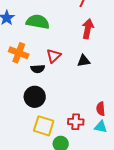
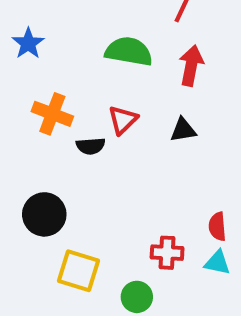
green semicircle: (38, 22) -> (129, 51), moved
black circle: (35, 97) -> (44, 214), moved
yellow square: (44, 126) -> (78, 271), moved

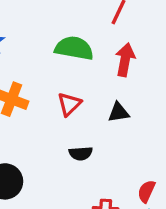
black semicircle: (91, 146) -> (81, 153), moved
red semicircle: (217, 226) -> (146, 191), turned 30

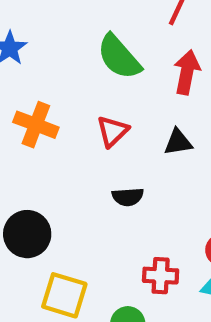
green semicircle: (74, 48) -> (119, 57), turned -141

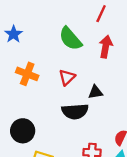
black triangle: (178, 142) -> (95, 92), moved
black semicircle: (128, 197) -> (75, 111), size x1.6

